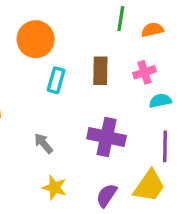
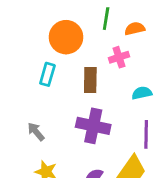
orange circle: (36, 39) -> (66, 37), moved
brown rectangle: (100, 71) -> (90, 80), moved
pink cross: (144, 72) -> (119, 57), moved

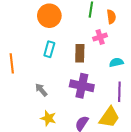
orange semicircle: (135, 29) -> (111, 17), turned 96
orange circle: (66, 37) -> (49, 16), moved

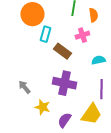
cyan rectangle: (49, 49) -> (45, 34), moved
brown rectangle: (80, 53) -> (62, 51), turned -54
yellow star: (48, 118) -> (42, 107), moved

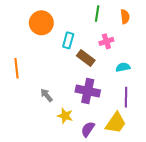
orange circle: (32, 14) -> (41, 23), moved
orange semicircle: (93, 15) -> (125, 17), moved

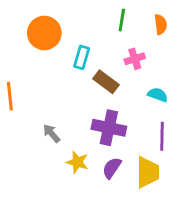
cyan semicircle: (123, 67) -> (158, 95), turned 32
yellow trapezoid: (116, 123) -> (148, 172), turned -35
purple semicircle: (88, 129) -> (112, 168), moved

